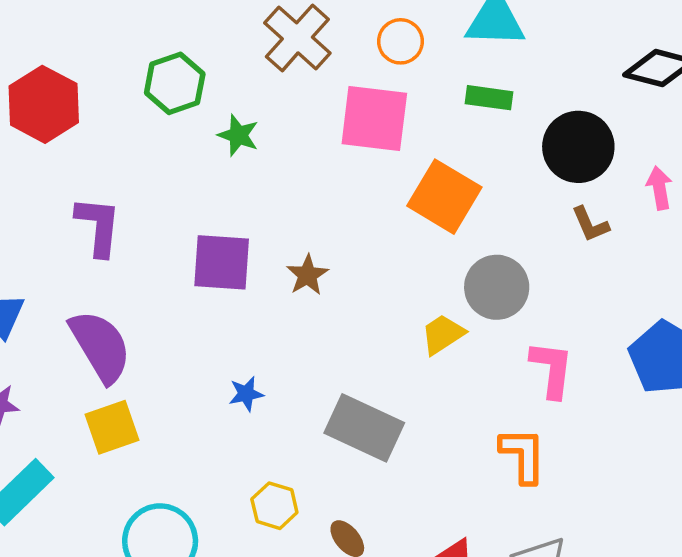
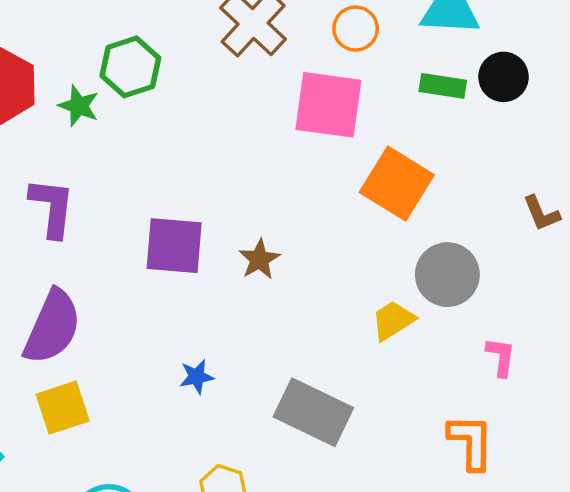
green star: (238, 135) -> (79, 106), moved
black circle: (578, 147) -> (504, 77), moved, size x0.7
purple semicircle: (100, 346) -> (52, 327), turned 54
pink L-shape: (552, 369) -> (501, 357), size x0.7

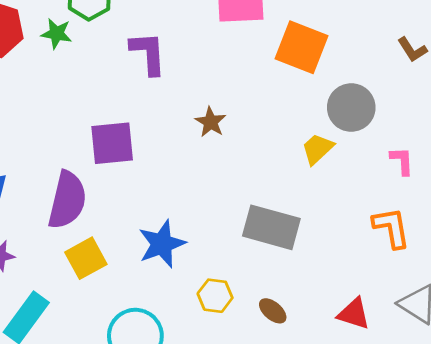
purple L-shape: (52, 208) -> (148, 53), moved
purple square: (174, 246) -> (112, 143), moved
blue star: (197, 377) -> (162, 244), moved, size x1.8

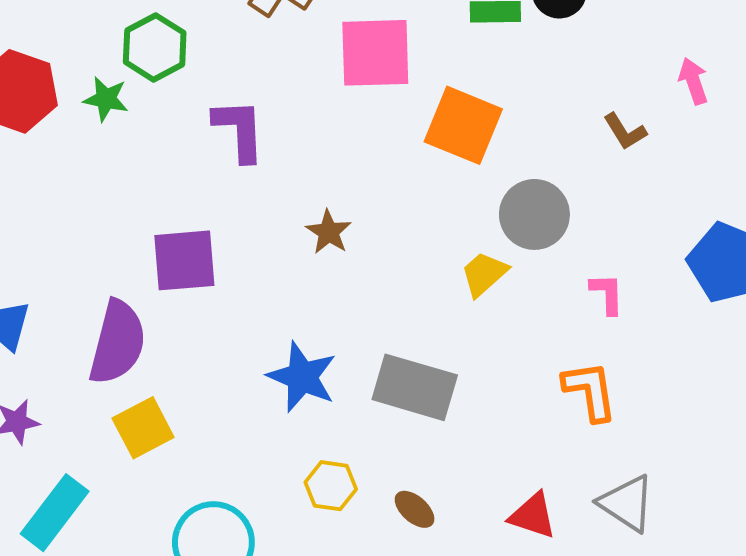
blue star: (162, 244) -> (302, 377), moved, turned -30

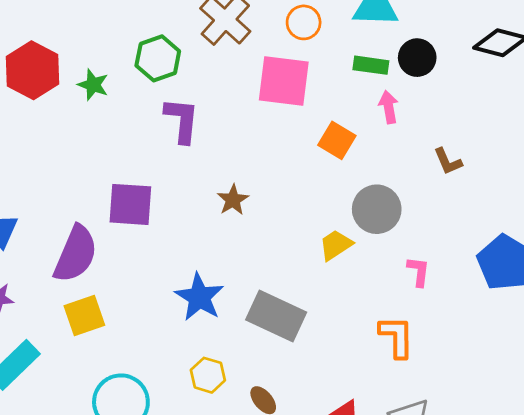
green hexagon: (155, 47) -> (158, 58), moved
pink arrow: (693, 81) -> (389, 107), moved
orange square: (463, 125) -> (337, 140), size x0.7

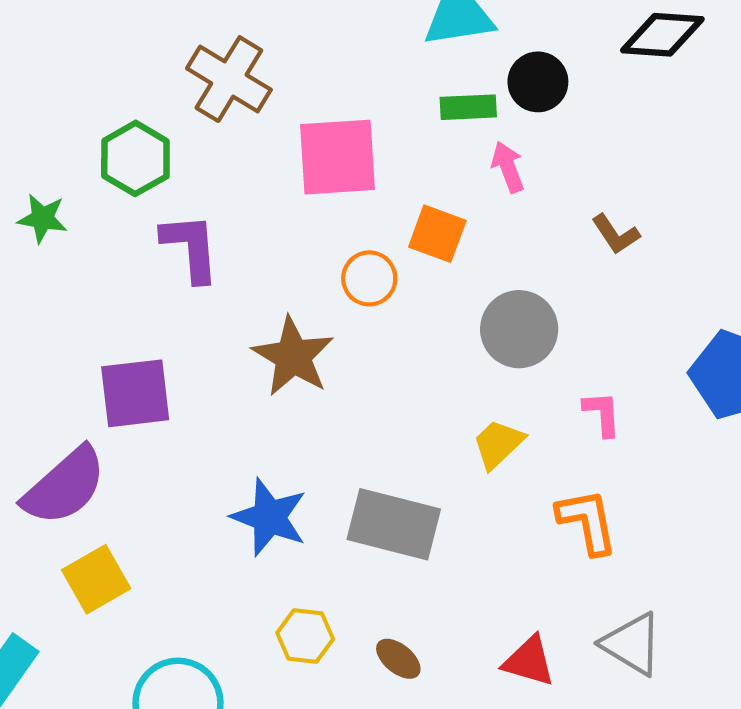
orange circle: (304, 22) -> (369, 278), moved
brown star: (233, 200) -> (293, 356), size x1.6
yellow trapezoid: (336, 245) -> (498, 444), moved
purple semicircle: (76, 254) -> (64, 486), turned 36

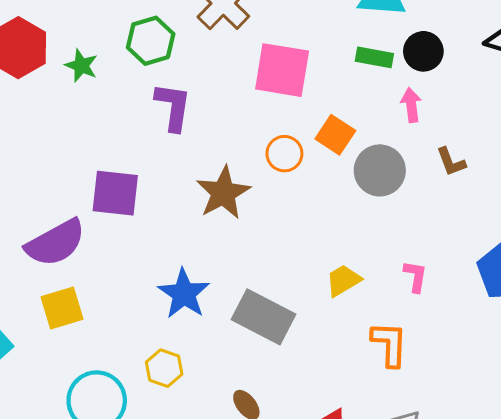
pink arrow: (508, 167) -> (411, 105), moved
gray circle: (519, 329) -> (380, 170), moved
yellow hexagon: (305, 636) -> (164, 368), moved

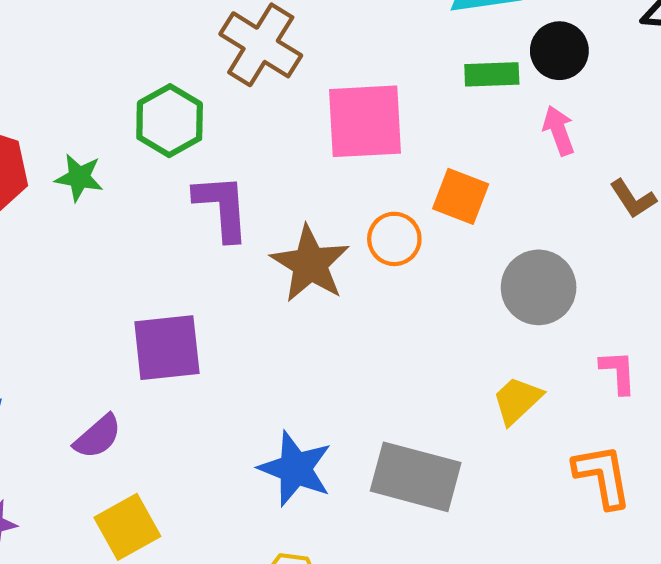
gray circle: (380, 170) -> (539, 287), moved
brown star: (223, 193) -> (310, 264), moved
purple semicircle: (55, 243) -> (98, 437), size x0.6

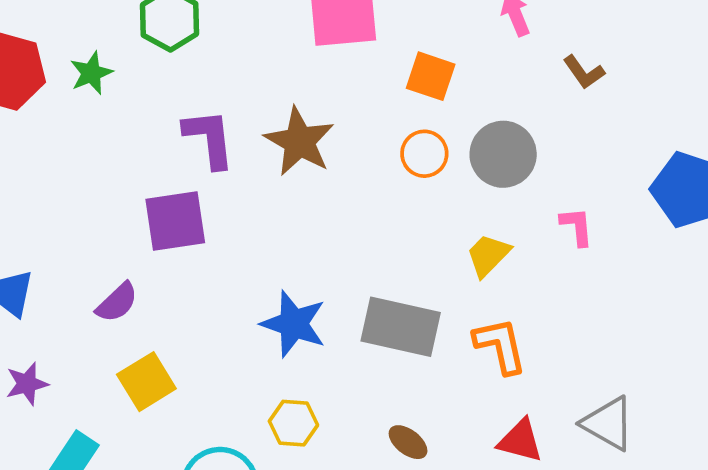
green star: (79, 178) -> (91, 73), turned -30
purple L-shape: (222, 207) -> (209, 139), moved
orange circle: (394, 239) -> (424, 154), moved
orange L-shape: (602, 476) -> (500, 346), moved

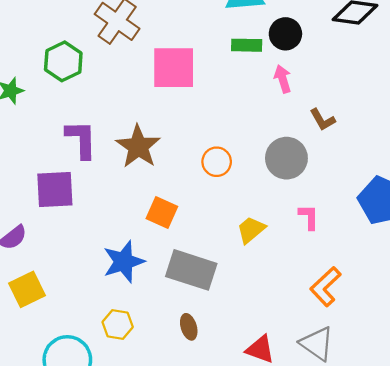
orange square: (431, 76) -> (162, 212), moved
gray circle: (503, 154) -> (286, 158), moved
blue star: (294, 324) -> (124, 262), turned 30
orange L-shape: (500, 346) -> (325, 287), moved, turned -126
brown ellipse: (408, 442) -> (189, 327), moved, turned 30

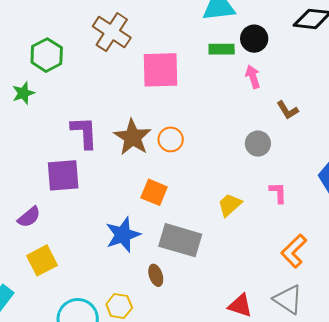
green hexagon: (63, 61) -> (47, 55), moved
gray circle: (286, 158) -> (258, 144), size x0.7
orange circle: (217, 162) -> (171, 139), moved
yellow hexagon: (118, 325) -> (119, 306), moved
brown ellipse: (189, 327) -> (156, 275), moved

